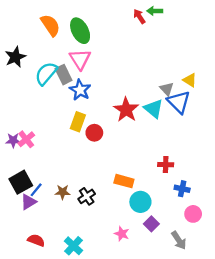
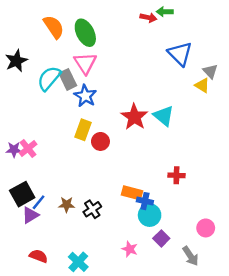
red arrow: (139, 16) -> (148, 18), turned 136
gray triangle: (167, 89) -> (210, 71), moved
blue triangle: (179, 102) -> (180, 54), moved
blue cross: (182, 189) -> (145, 201), moved

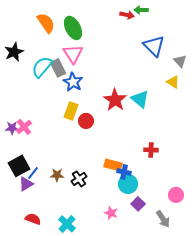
yellow triangle: (202, 85) -> (173, 82), moved

